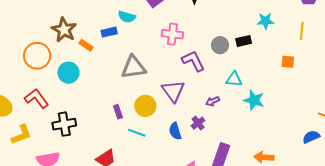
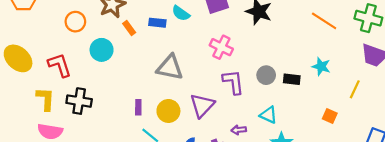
orange circle: (37, 56) -> (75, 22), size x0.7
yellow L-shape: (21, 135) -> (45, 99), moved, turned -85

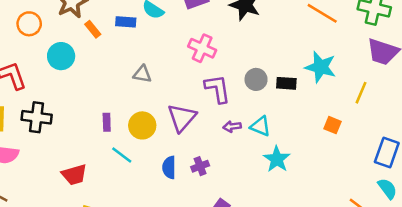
cyan star: (321, 66) -> (321, 67), size x1.4
gray triangle: (170, 67) -> (142, 74), size x0.6
purple arrow: (239, 130) -> (232, 127), moved

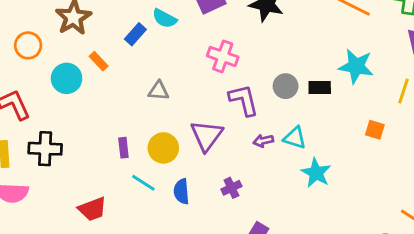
blue rectangle: (126, 22) -> (135, 34), turned -48
orange rectangle: (93, 29) -> (99, 61), moved
blue semicircle: (169, 167) -> (181, 191), moved

